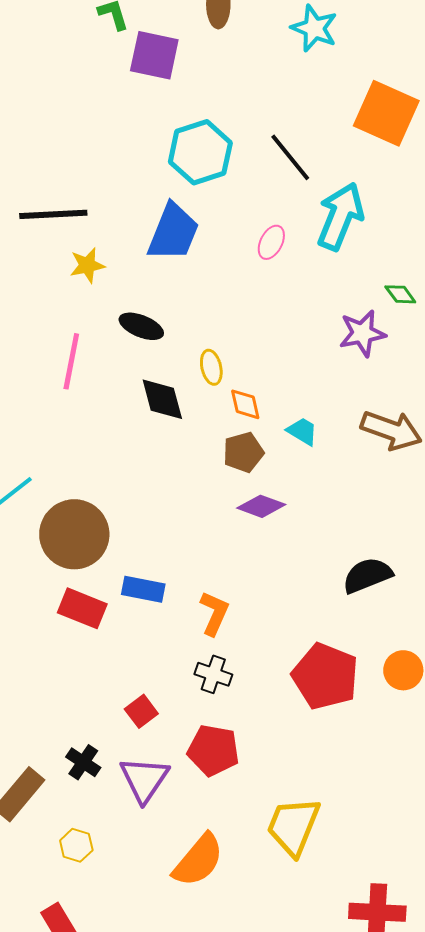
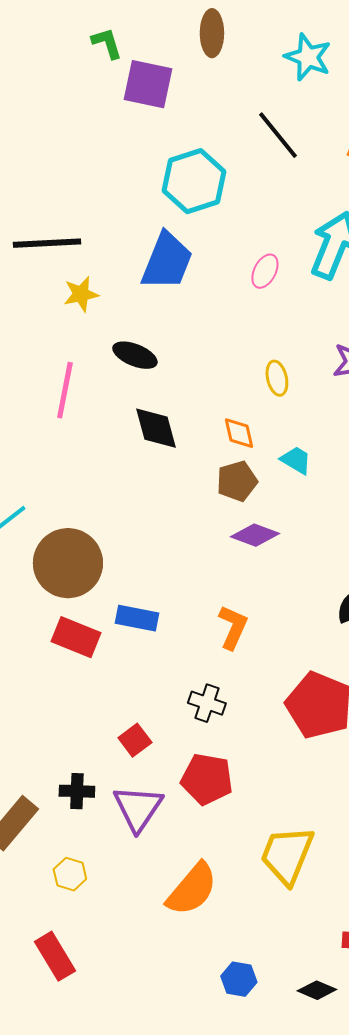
black line: (290, 157) -> (278, 135), moved
yellow ellipse: (211, 367) -> (277, 378), moved
orange L-shape: (214, 613) -> (233, 627), moved
black cross: (83, 762) -> (77, 791), turned -32

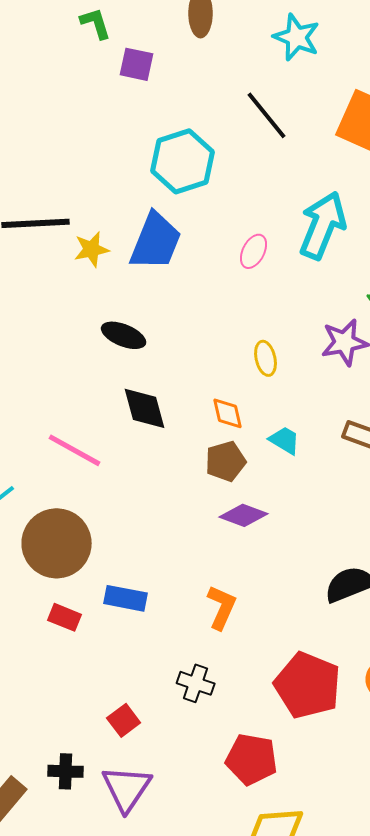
purple square: (148, 84) -> (137, 64), size x0.7
yellow star: (81, 294) -> (92, 249), moved
pink line: (65, 390) -> (75, 450), moved, turned -72
red rectangle: (76, 637) -> (65, 617), size x0.7
red pentagon: (207, 779) -> (252, 759), moved

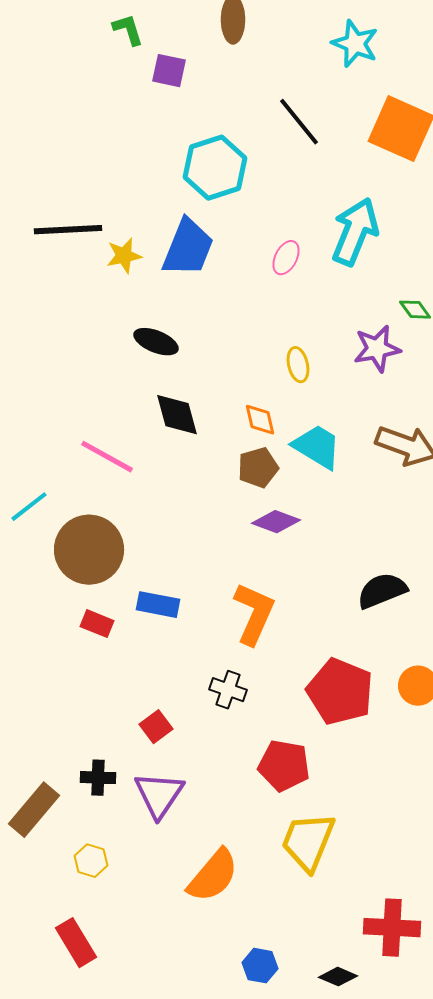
cyan star: (297, 37) -> (355, 44), moved
cyan trapezoid: (285, 440) -> (317, 447), size x1.6
orange L-shape: (222, 607) -> (254, 614), size x1.4

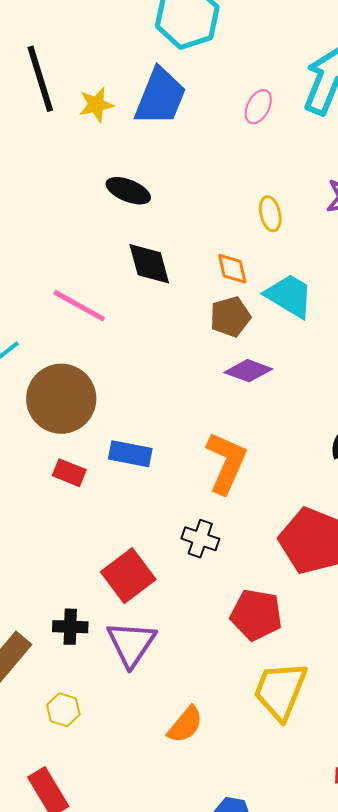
black line: (68, 230) -> (40, 79), turned 76
red square: (156, 727) -> (128, 576), size x1.6
orange semicircle: (213, 876) -> (185, 725), size x0.7

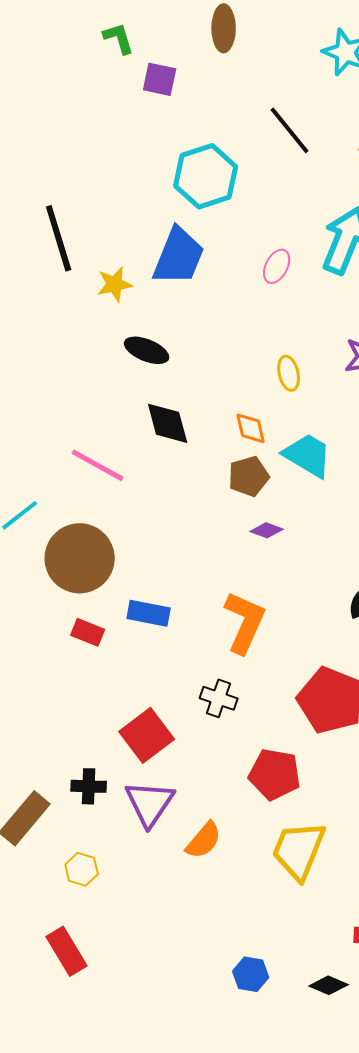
yellow star: (96, 105) -> (115, 284), moved
purple diamond: (248, 371) -> (267, 530), size x0.7
orange semicircle: (185, 725) -> (204, 840), moved

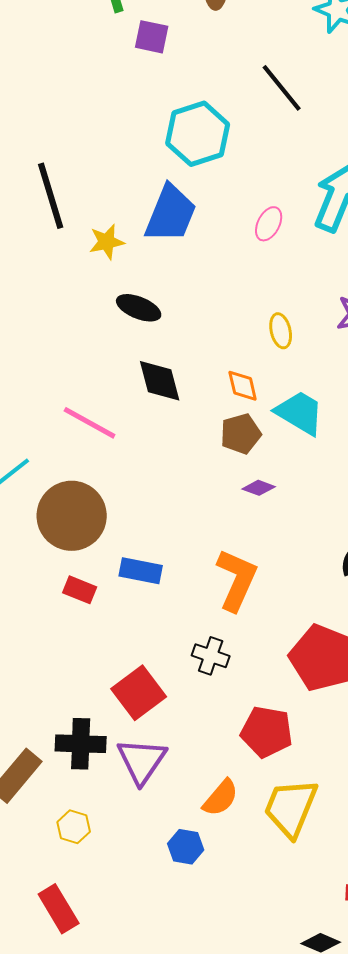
black cross: (89, 786) -> (81, 744), size x1.4
orange semicircle: (204, 840) -> (221, 798), moved
blue hexagon: (251, 974) -> (186, 847), moved

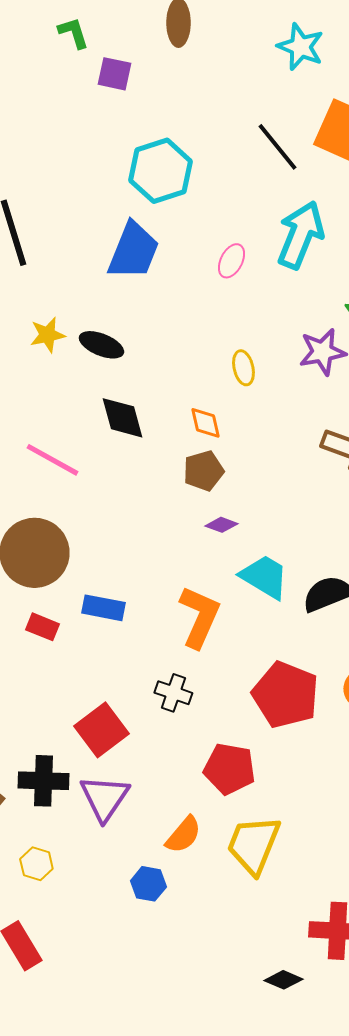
black line: (282, 88) -> (277, 147), moved
yellow star: (107, 242) -> (47, 335), moved
cyan trapezoid: (300, 413) -> (264, 577), moved

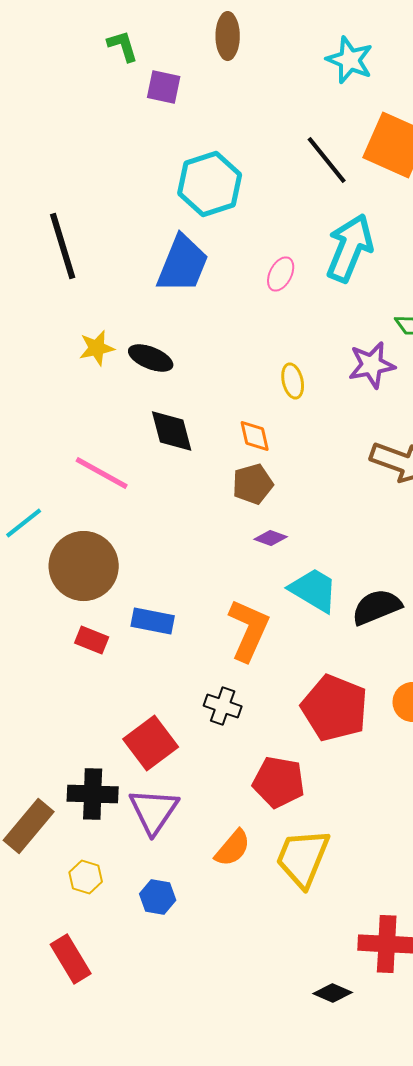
blue hexagon: (148, 884) -> (158, 897), moved

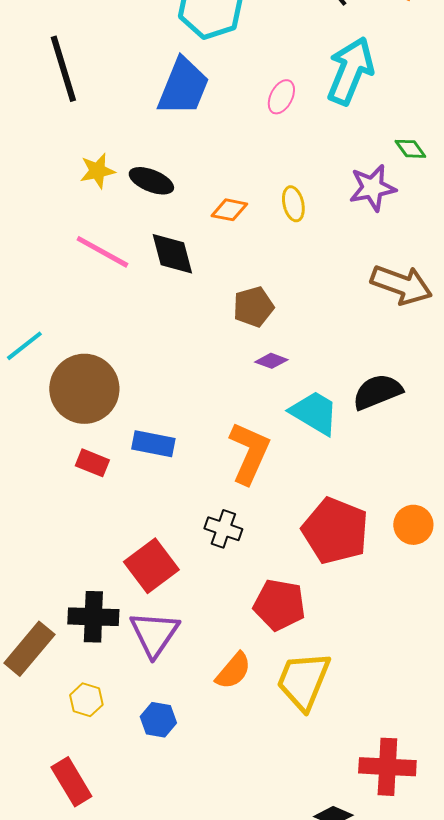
orange diamond: (255, 436) -> (229, 210), moved, turned -66
pink line: (102, 473) -> (102, 252), moved
black semicircle: (377, 607) -> (377, 392), moved

